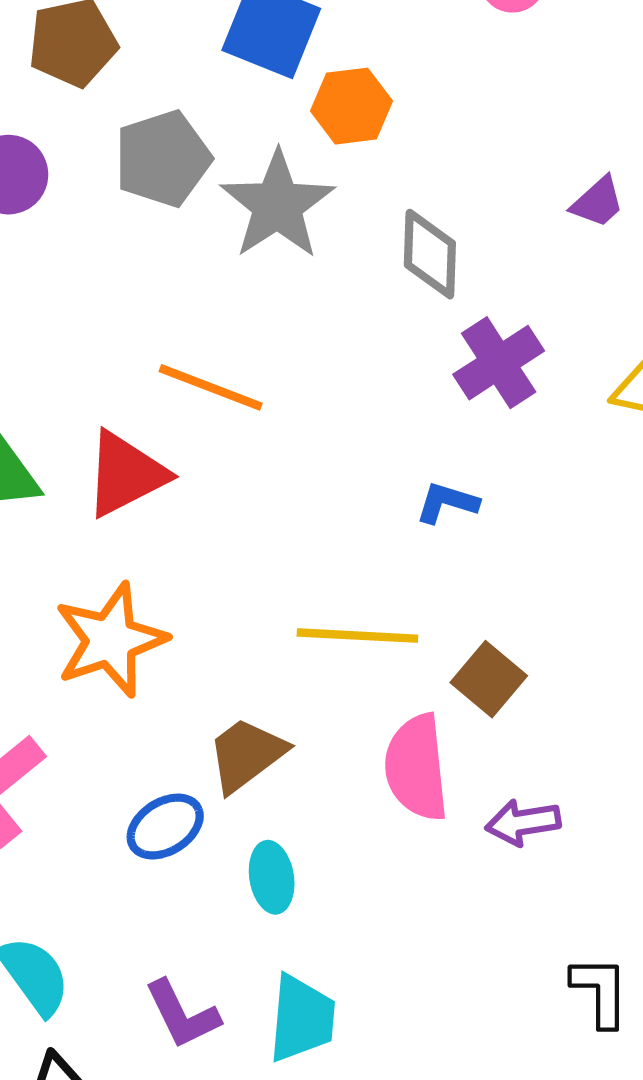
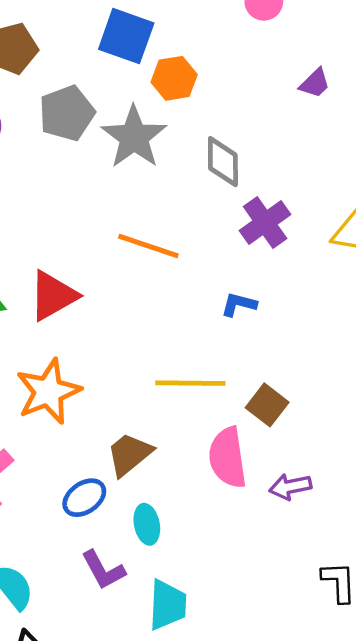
purple trapezoid: (598, 202) -> (315, 83), moved
orange line: (211, 387) -> (148, 246), moved
purple L-shape: (182, 1014) -> (103, 570), moved

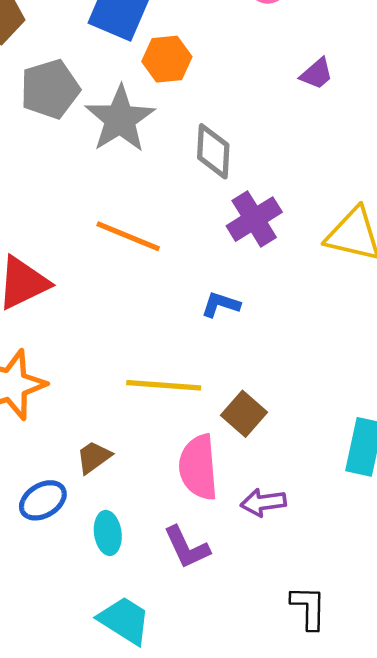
brown trapezoid: (129, 454) -> (94, 457), size x0.7
purple L-shape: (103, 570) -> (187, 547), moved
cyan trapezoid: (168, 605) -> (124, 620), turned -64

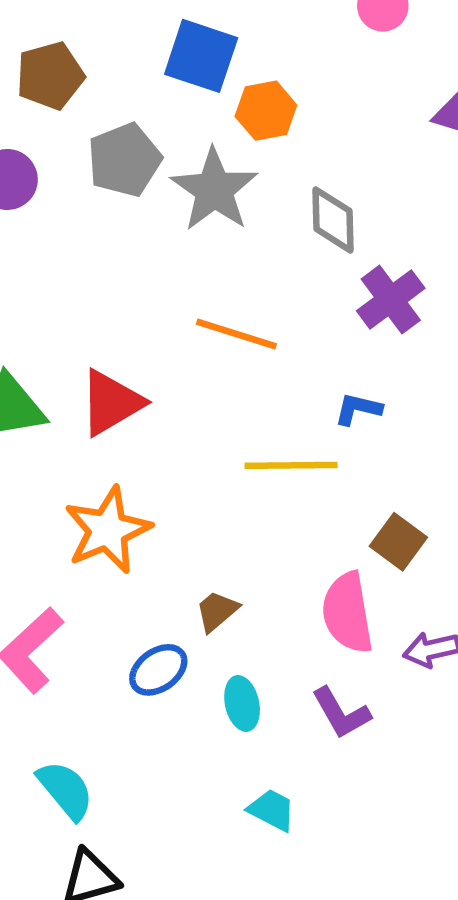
yellow line: (164, 385) -> (291, 465), moved
cyan trapezoid: (124, 620) -> (272, 810), size x0.7

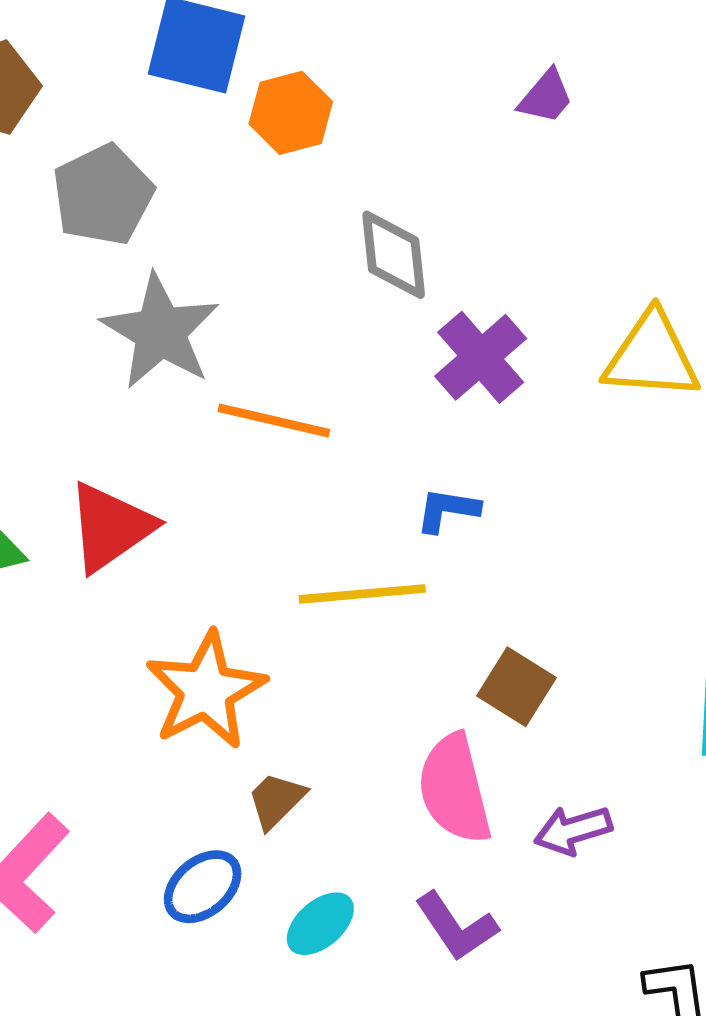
gray star: (214, 190) -> (160, 332), moved
orange star: (108, 530) -> (206, 690), moved
cyan ellipse: (242, 703) -> (320, 924), turned 66

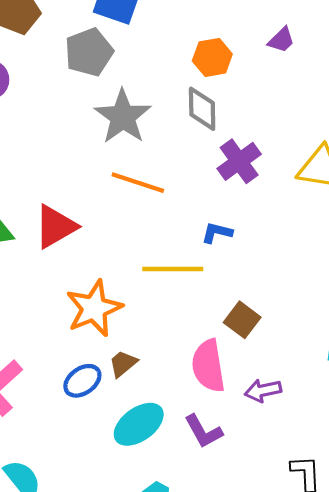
orange hexagon: (291, 113) -> (212, 57), moved
gray pentagon: (103, 195) -> (89, 52), moved
gray star: (160, 332) -> (123, 117), moved
blue ellipse: (203, 887) -> (82, 381), moved
cyan ellipse: (320, 924) -> (139, 424), size x1.5

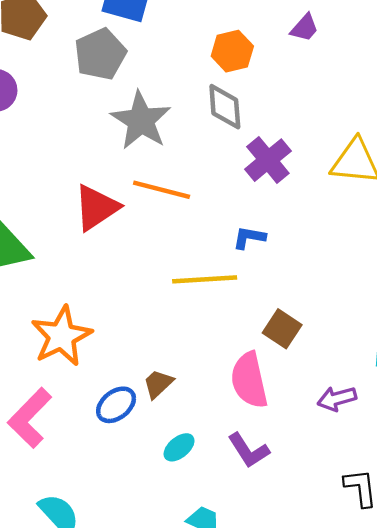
red triangle: (55, 226) -> (96, 208), moved
orange star: (94, 308) -> (61, 336), moved
purple arrow: (263, 391) -> (337, 399), moved
cyan ellipse: (139, 424) -> (179, 447), size x0.6

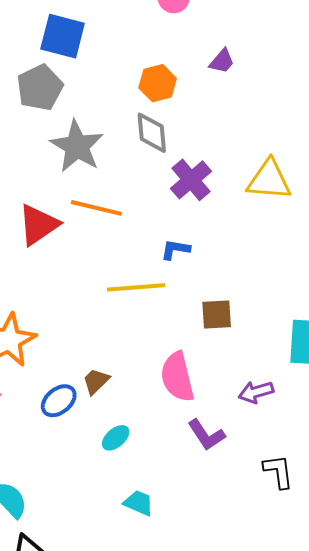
brown square: (282, 329) -> (217, 314), moved, turned -36
purple L-shape: (249, 450) -> (206, 435), moved

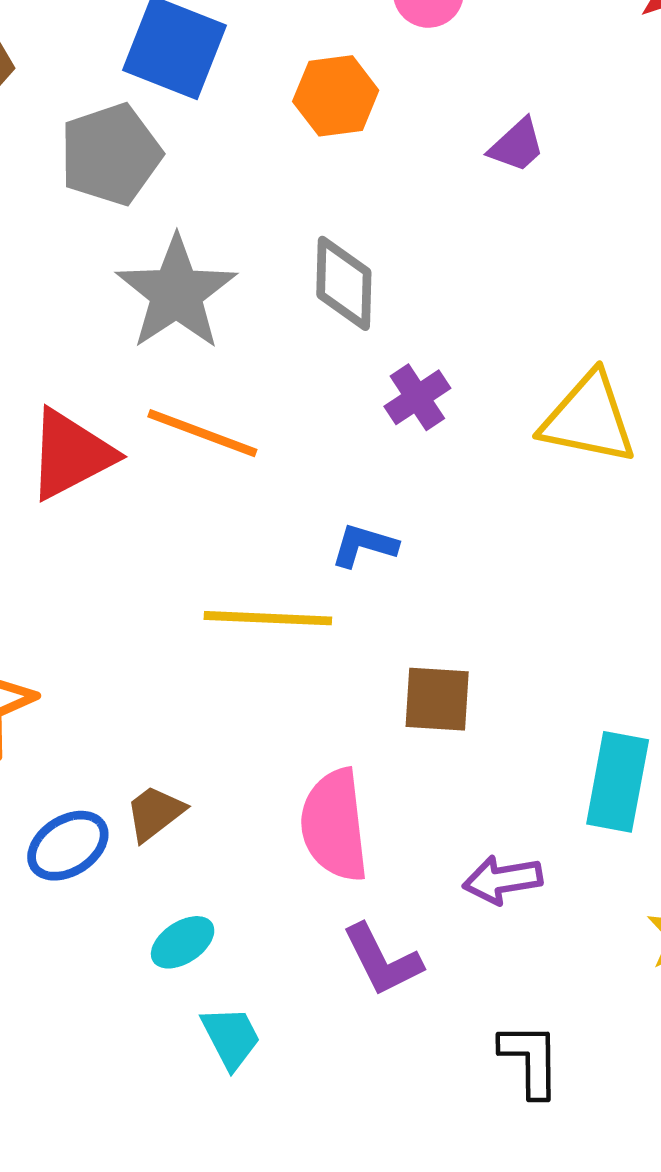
orange hexagon: (158, 83) -> (336, 96), moved
purple cross: (191, 180) -> (417, 397), size x0.7
cyan trapezoid: (139, 503) -> (231, 1037), moved, turned 32

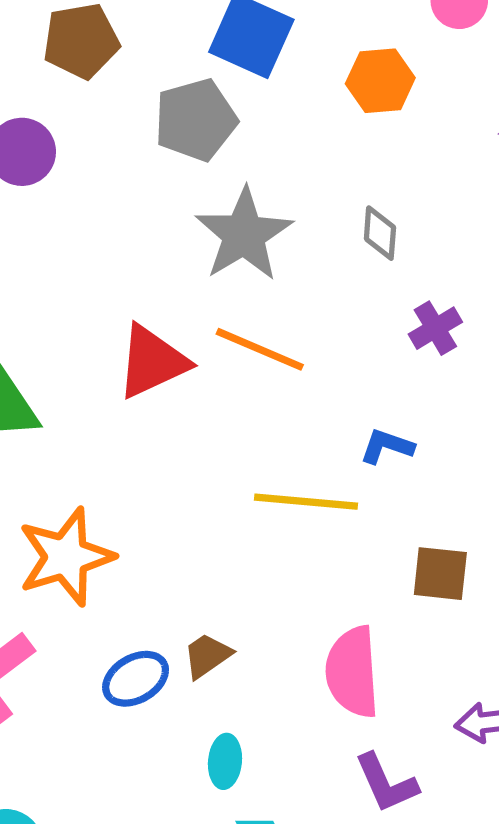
gray diamond: (344, 283) -> (380, 233), size x0.7
cyan ellipse: (183, 942) -> (225, 761), turned -54

